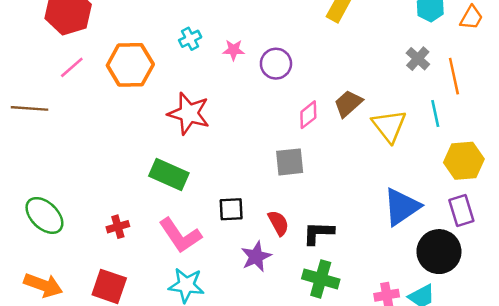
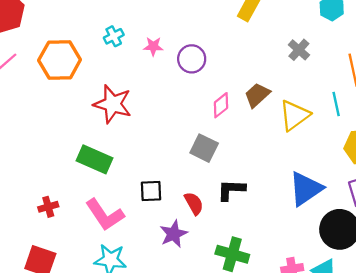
gray cross: (418, 59) -> (299, 50), moved
yellow triangle: (389, 126) -> (294, 115), turned 32
gray square: (290, 162) -> (204, 148), turned 32
black L-shape: (318, 233) -> (231, 190), moved

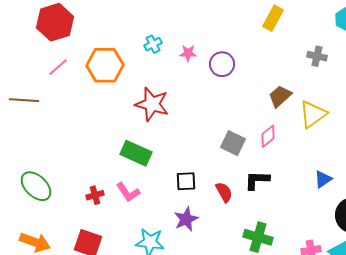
gray cross: (299, 50) -> (317, 56), turned -30
pink diamond: (221, 105) -> (268, 136), moved
blue triangle: (306, 189) -> (323, 179), size x0.6
pink L-shape: (105, 215) -> (128, 192), moved, size x0.7
purple star: (174, 234) -> (186, 219), moved

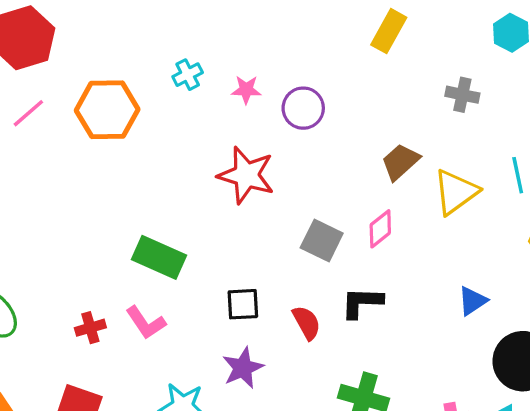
red star: (152, 104) -> (246, 175), moved

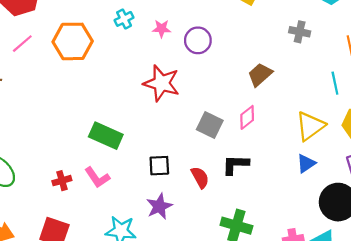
yellow triangle: (456, 192) -> (310, 126), moved

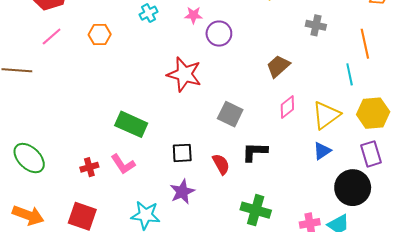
pink star: (161, 29) -> (193, 15), moved
orange hexagon: (73, 41) -> (100, 35), size x0.6
pink diamond: (247, 117) -> (287, 107), moved

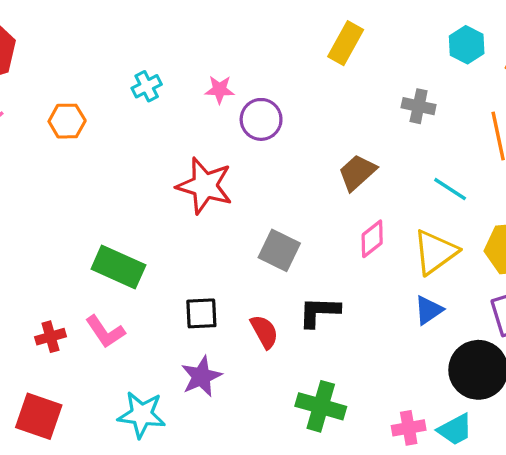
cyan line: (350, 74) -> (450, 189), moved, turned -45

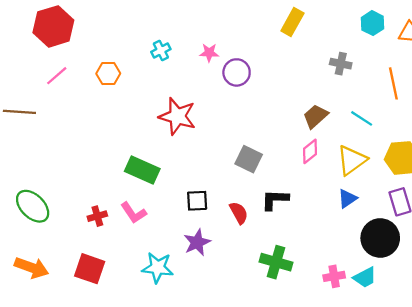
brown trapezoid: (357, 172) -> (316, 116), moved
red star: (205, 186) -> (177, 116), moved

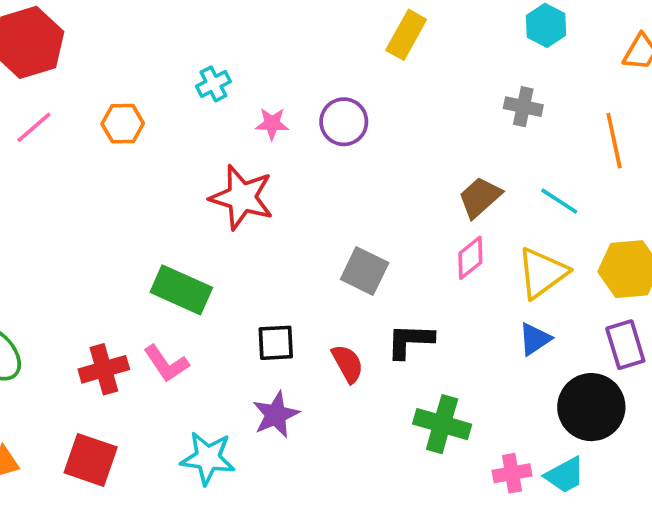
yellow rectangle: (292, 22) -> (406, 35), moved
cyan hexagon: (373, 23) -> (546, 25), moved
pink star: (209, 53) -> (272, 124), moved
red cross: (97, 216) -> (104, 369), size x1.4
green cross: (276, 262) -> (442, 424), moved

